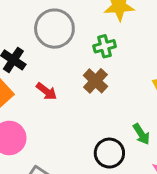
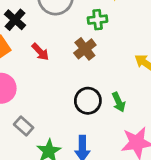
black circle: (109, 153) -> (88, 101), moved

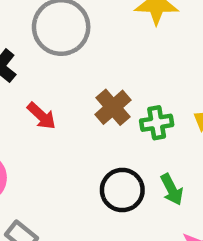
green cross: (98, 20) -> (157, 123), moved

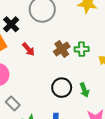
green cross: (157, 123) -> (82, 49), moved

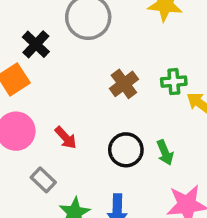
red arrow: (28, 49) -> (66, 138), moved
green cross: (82, 49) -> (174, 82), moved

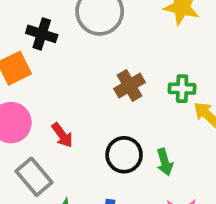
black cross: (36, 44) -> (42, 34), turned -32
gray rectangle: (43, 180) -> (34, 177), size x1.4

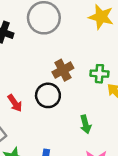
black circle: (124, 155) -> (48, 95), moved

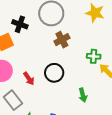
brown cross: (63, 70) -> (62, 40), moved

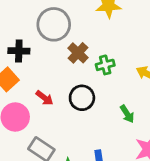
green cross: (94, 56) -> (105, 65), moved
red arrow: (29, 79) -> (45, 98), moved

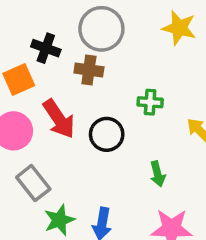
brown cross: (78, 53) -> (89, 70), moved, turned 36
red arrow: (45, 98) -> (59, 119), size x1.6

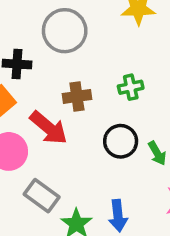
brown cross: (89, 70) -> (77, 96), moved
black circle: (107, 134) -> (121, 141), moved

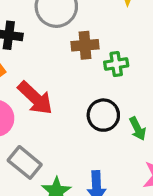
brown cross: (77, 96) -> (85, 45), moved

